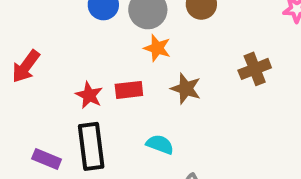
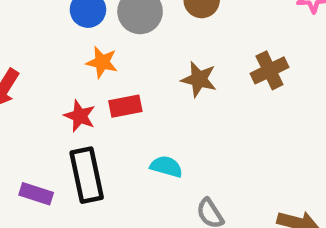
orange star: (157, 48) -> (102, 62), moved
brown star: (186, 89) -> (199, 79), moved

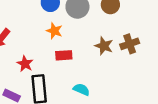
brown cross: (269, 70) -> (130, 44), moved
red star: (80, 116) -> (25, 64), moved

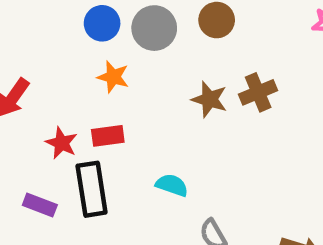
red rectangle: (64, 55) -> (108, 136), moved

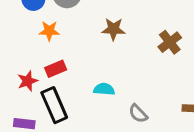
brown cross: (258, 92) -> (170, 42), moved
red star: (61, 143) -> (28, 81), turned -30

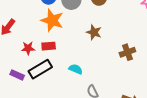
orange star: (49, 31) -> (52, 20), size x1.6
black rectangle: (54, 105) -> (40, 69), turned 65

